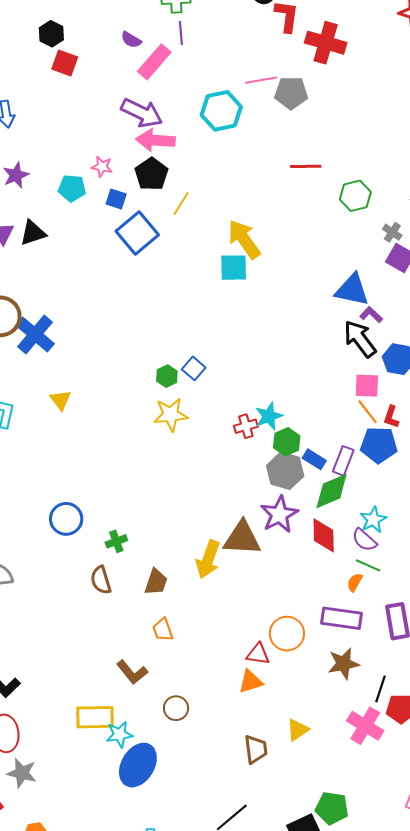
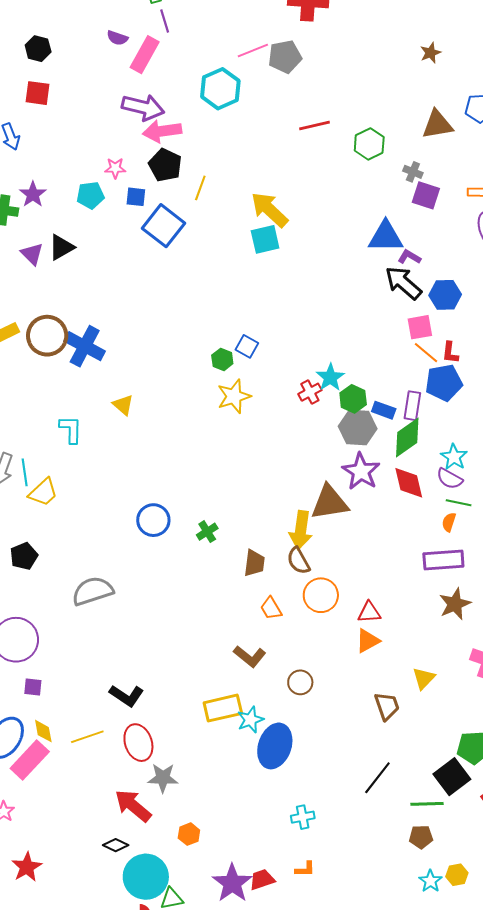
red square: (65, 63) -> (37, 93), moved
brown semicircle: (101, 580) -> (298, 561), moved
orange circle: (287, 634) -> (321, 595), moved

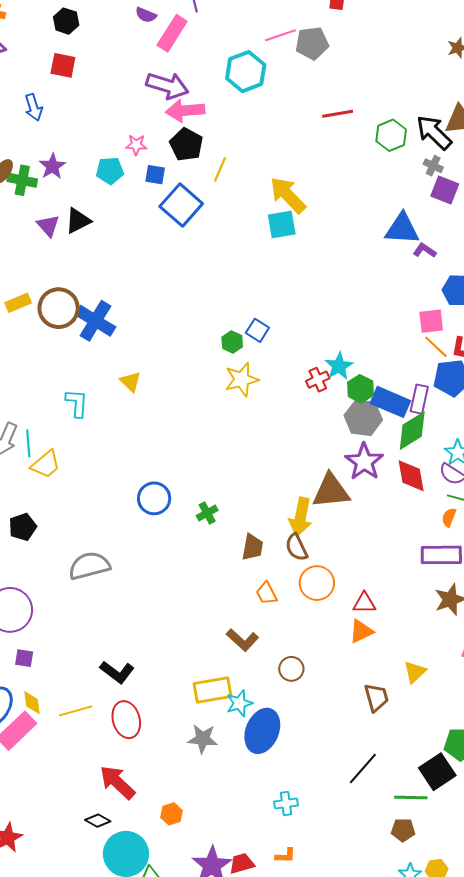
black arrow: (403, 283) -> (434, 133), moved
blue rectangle: (384, 410) -> (390, 402), size x1.6
gray star: (163, 778) -> (203, 739), moved

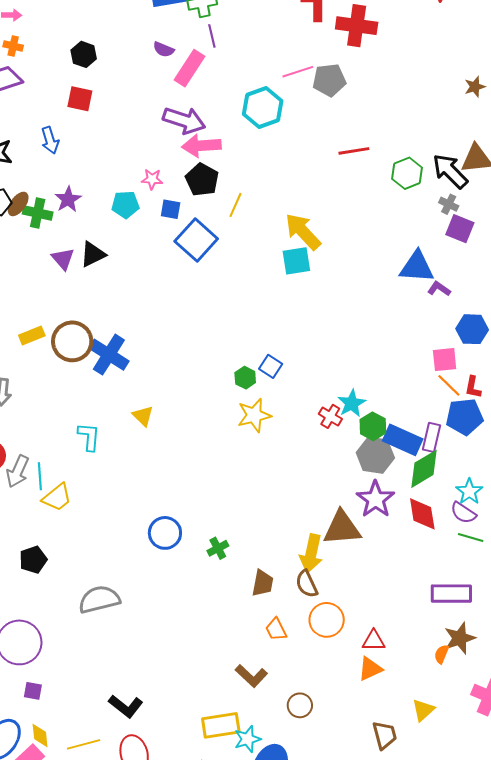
red cross: (318, 380) -> (330, 416), turned -35
orange semicircle: (449, 517) -> (441, 654), moved

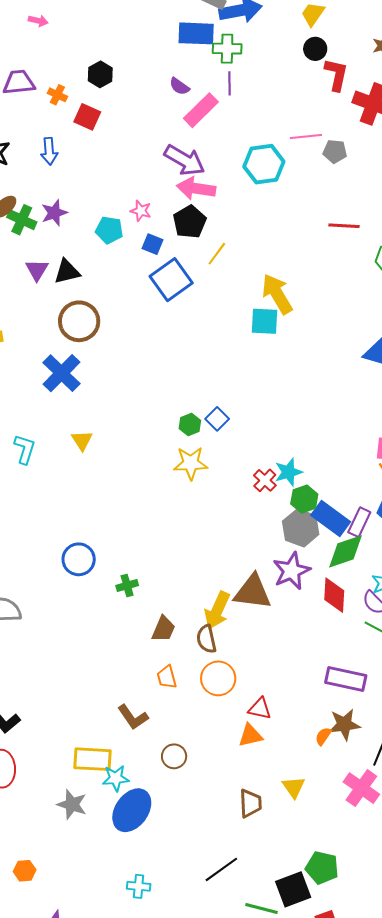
orange cross: (13, 46) -> (57, 95), moved
gray pentagon: (329, 80) -> (335, 151), size x0.7
brown circle: (72, 341) -> (79, 321), moved
yellow triangle: (423, 710) -> (294, 787), turned -35

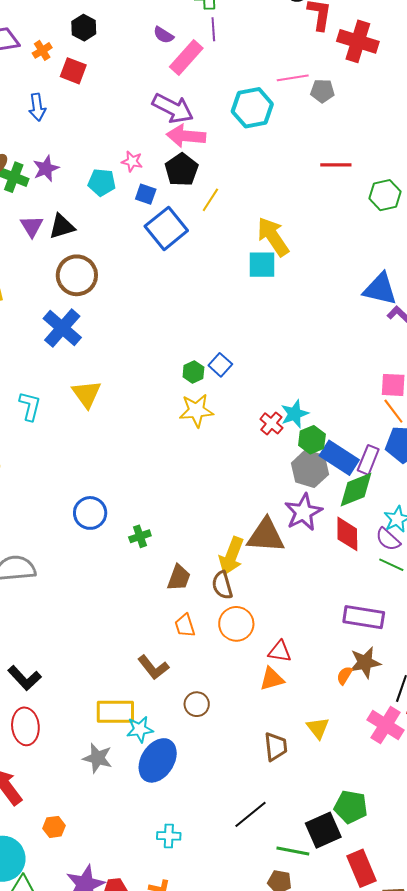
orange cross: (57, 95) -> (42, 50), turned 36
yellow triangle: (82, 440) -> (87, 394), size x1.4

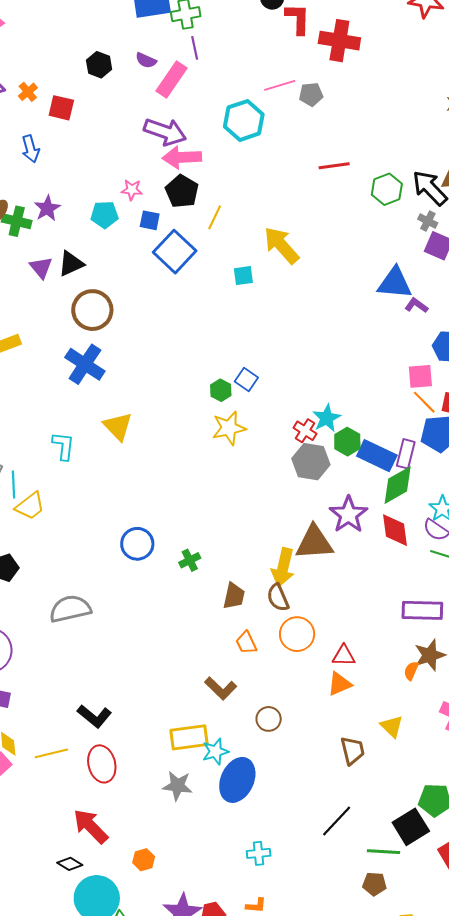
black hexagon: (84, 28) -> (99, 65), moved
cyan square: (262, 265) -> (243, 276), moved, size x0.7
gray hexagon: (310, 469) -> (311, 462), moved

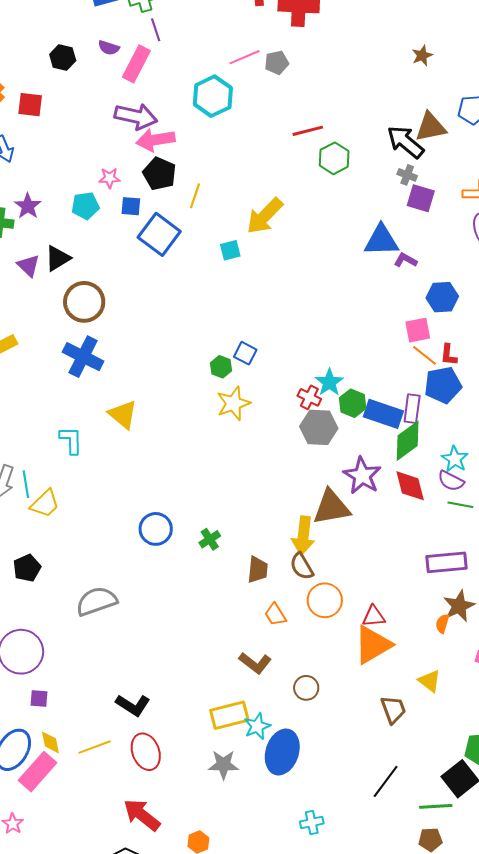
green hexagon: (387, 189) -> (334, 158), moved
yellow arrow: (281, 245) -> (265, 216), turned -87
orange triangle: (340, 684) -> (373, 645), size x1.6

